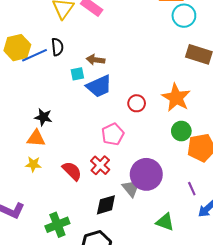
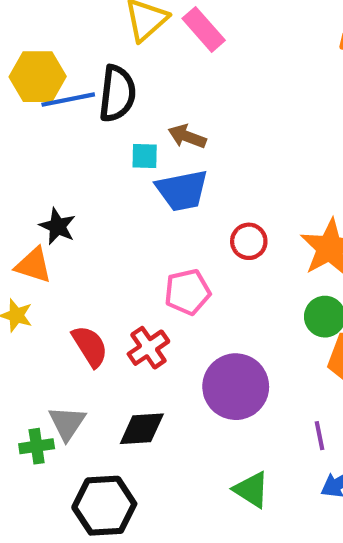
black semicircle: (57, 47) -> (117, 94), size x1.5
gray triangle: (131, 188) -> (67, 423), moved
green cross: (57, 225) -> (37, 446), size x0.7

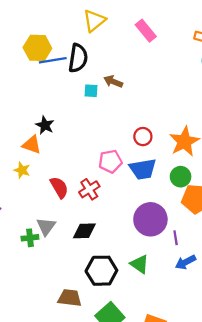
pink rectangle: (204, 29) -> (146, 31), moved
blue trapezoid: (182, 190) -> (143, 169), moved
purple circle: (236, 387) -> (150, 219), moved
black hexagon: (104, 506) -> (101, 271), moved

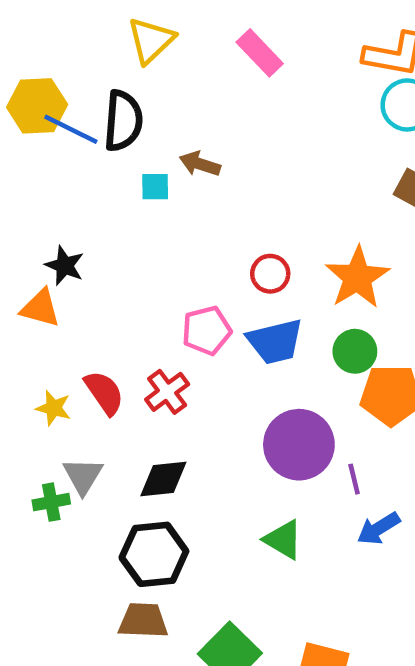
blue line: (53, 60) -> (71, 129), turned 40
yellow star: (22, 170) -> (53, 408), moved
black hexagon: (101, 271) -> (154, 554), moved

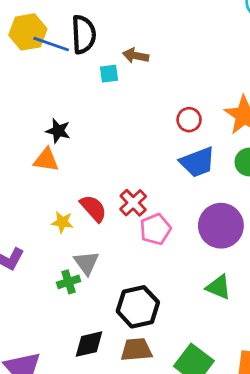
pink pentagon: (207, 331) -> (155, 229), moved
black diamond: (163, 479) -> (89, 344), moved

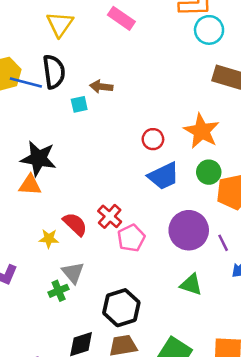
black star: (58, 131) -> (38, 159), size x1.6

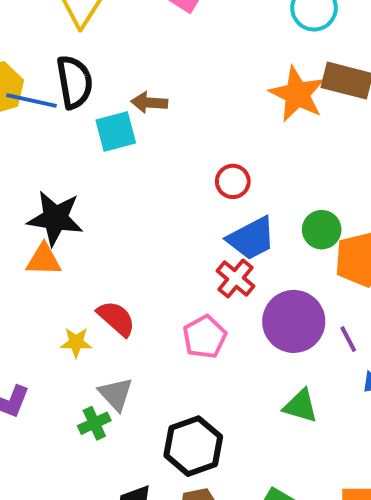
cyan square: (79, 104) -> (116, 131), size x1.5
orange star: (202, 131) -> (297, 94), moved
red cross: (110, 216) -> (236, 279), moved

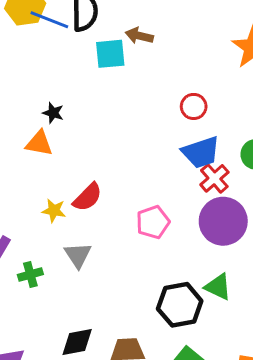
black star: (55, 218) -> (53, 113), size x0.5
red cross: (236, 279) -> (214, 178), moved
red semicircle: (116, 318) -> (88, 197), turned 84
green cross: (94, 423) -> (30, 274), moved
black hexagon: (193, 446) -> (180, 305), moved

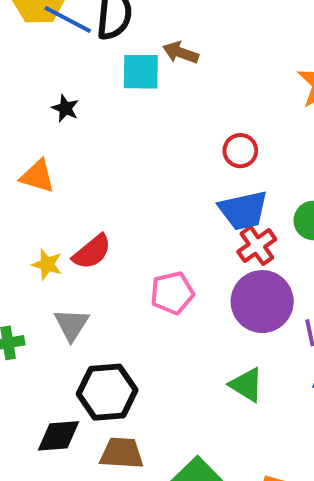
black star: (53, 113) -> (65, 108), moved
black hexagon: (180, 305) -> (107, 392), moved

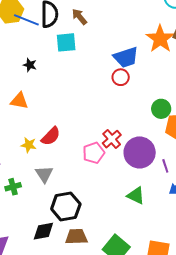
brown arrow: (181, 53) -> (79, 17), moved, turned 36
blue trapezoid: (243, 210) -> (126, 57), moved
red cross: (257, 246) -> (112, 139), moved

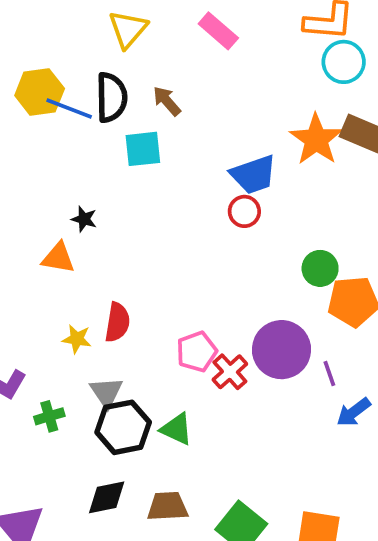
black star: (30, 65) -> (84, 219), moved
red semicircle: (51, 136) -> (117, 322), turned -35
red cross: (112, 139) -> (230, 372), moved
green triangle: (136, 195) -> (177, 429), moved
black hexagon: (66, 206) -> (123, 427), moved

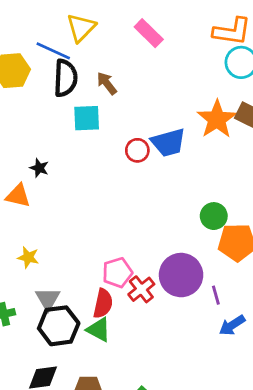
blue line: (69, 108) -> (53, 51), moved
red circle: (244, 211) -> (137, 150), moved
red semicircle: (117, 322) -> (103, 304), moved

